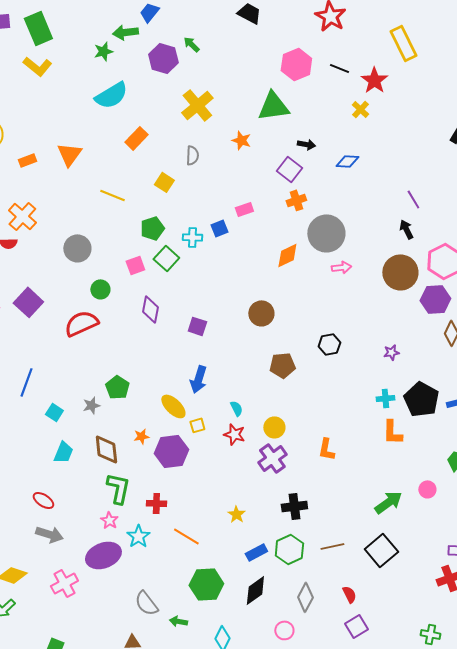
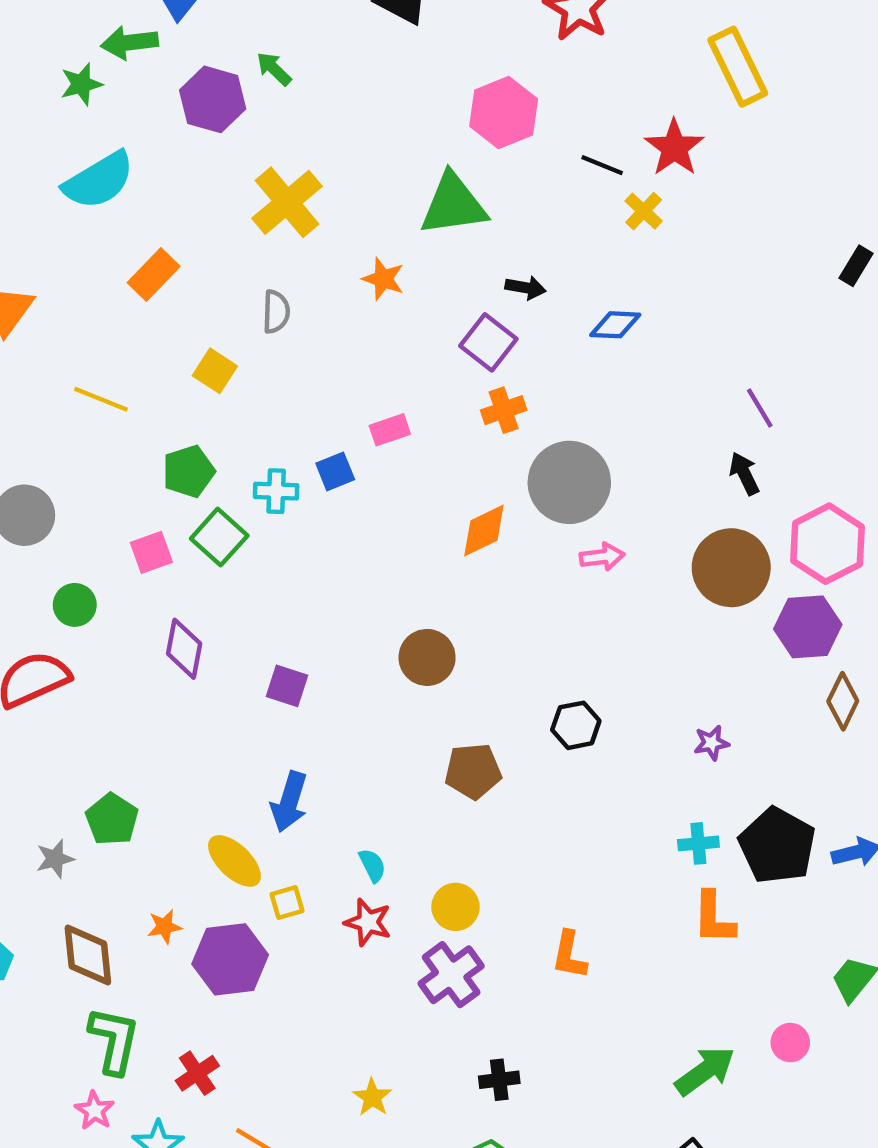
black line: (339, 68) -> (602, 165), moved
red cross: (156, 503) -> (197, 1073), turned -36
black cross: (294, 506) -> (499, 1080), size x0.7

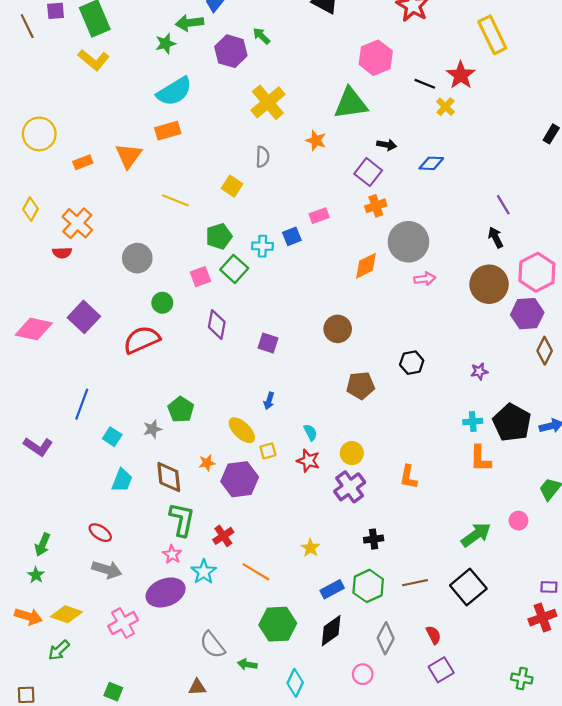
orange rectangle: (154, 275) -> (168, 131), moved, turned 30
blue arrow: (289, 802) -> (269, 401), size x0.6

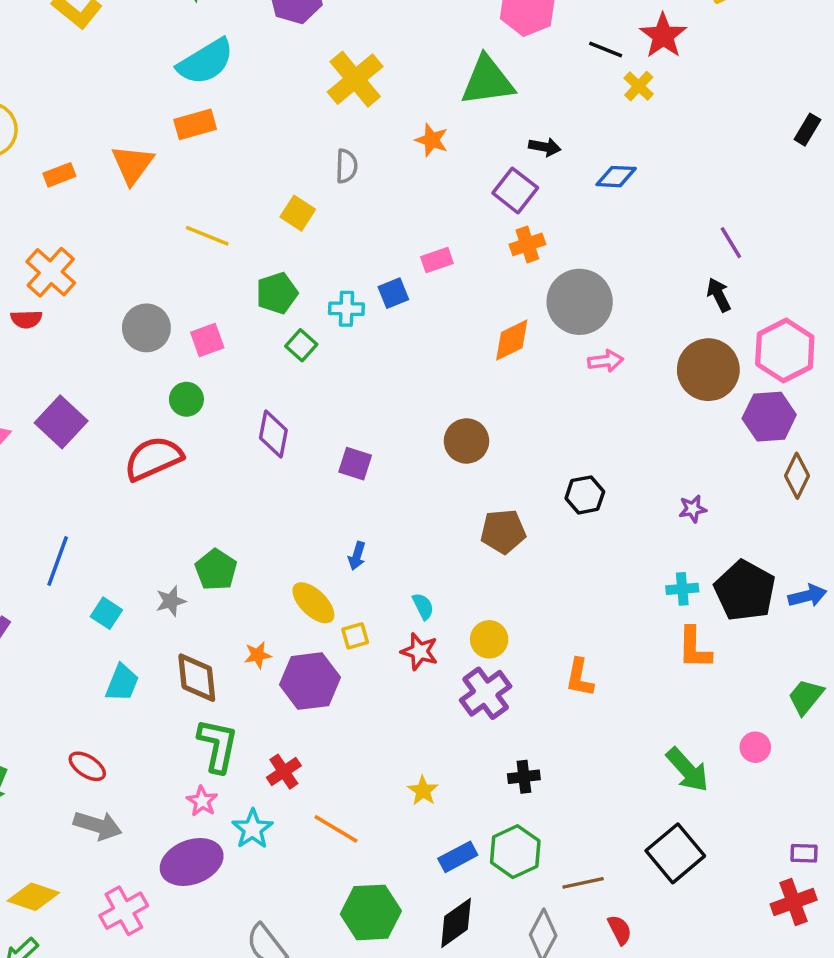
green square: (234, 269) -> (301, 345), size x0.7
pink square: (200, 277) -> (207, 340), moved
green arrow: (476, 535) -> (687, 770), turned 84
brown line: (415, 583) -> (583, 883), moved

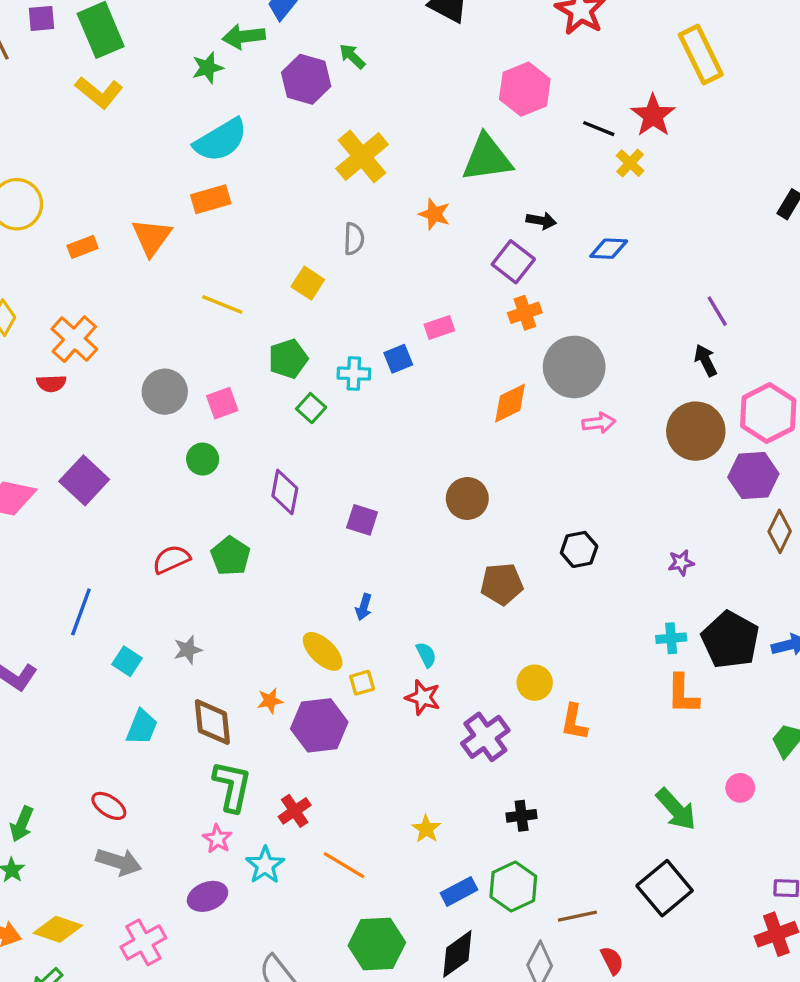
red semicircle: (153, 458) -> (171, 559), moved, size x0.7
green pentagon: (216, 570) -> (231, 556), moved
yellow circle: (489, 639) -> (535, 683), moved
purple ellipse: (192, 862) -> (208, 896), size x0.7

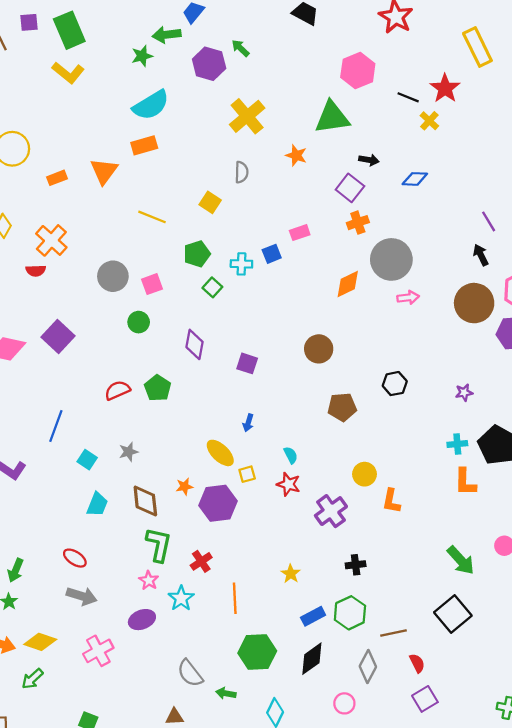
orange line: (344, 865) -> (235, 598), turned 56

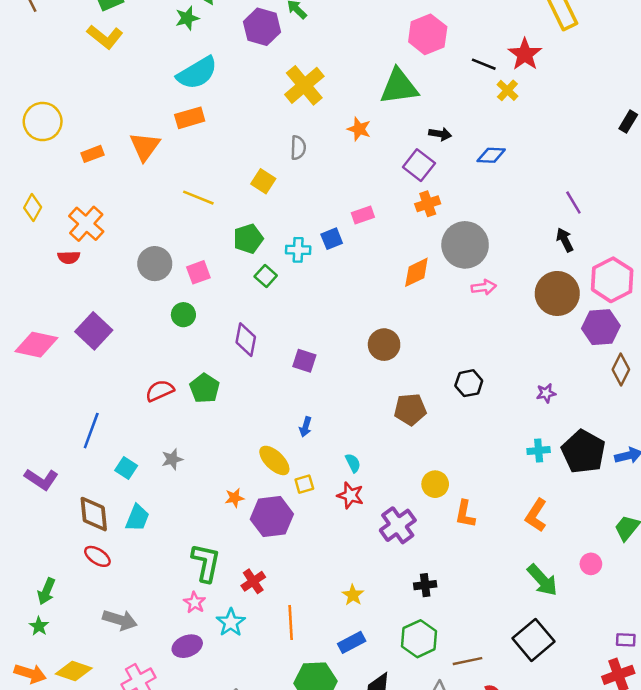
orange L-shape: (465, 482) -> (536, 515), moved, turned 32
brown diamond: (145, 501) -> (94, 514), moved
red ellipse: (75, 558) -> (97, 556), moved
blue rectangle: (313, 616) -> (352, 642), moved

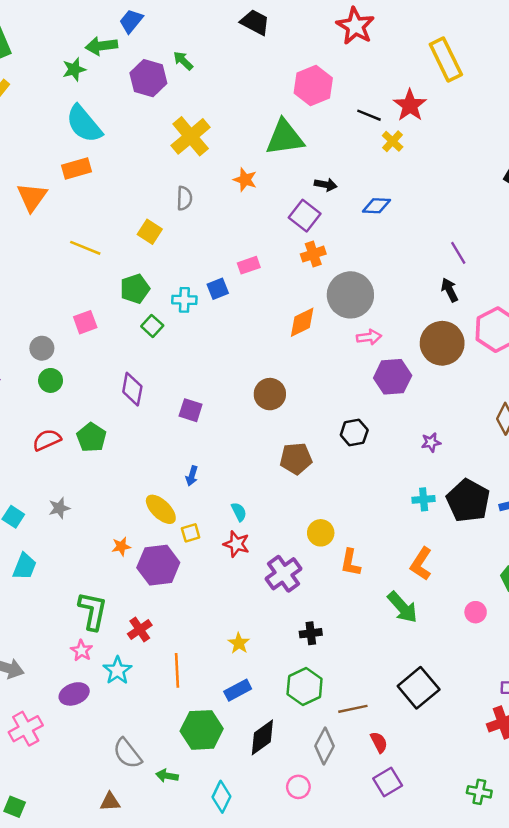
cyan semicircle: (197, 73) -> (84, 124), turned 81
gray circle: (155, 264) -> (42, 348), moved, size x0.7
green circle: (183, 315) -> (51, 380), moved
purple hexagon: (601, 327) -> (393, 377), moved
green arrow: (542, 580) -> (402, 607), moved

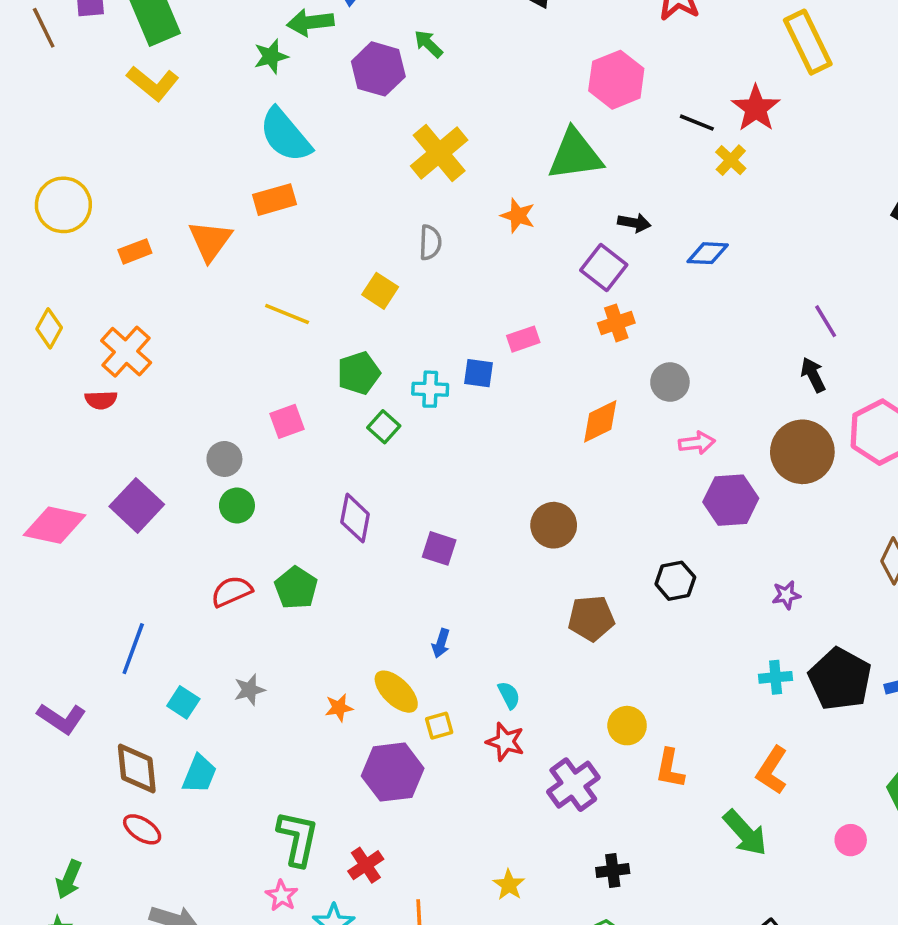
blue square: (218, 289) -> (479, 373), turned 30
gray circle: (350, 295) -> (670, 382), size x0.6
orange star: (121, 546) -> (339, 708), moved

